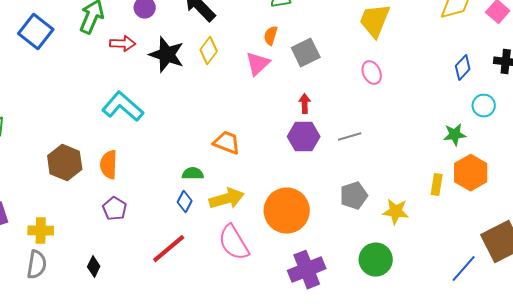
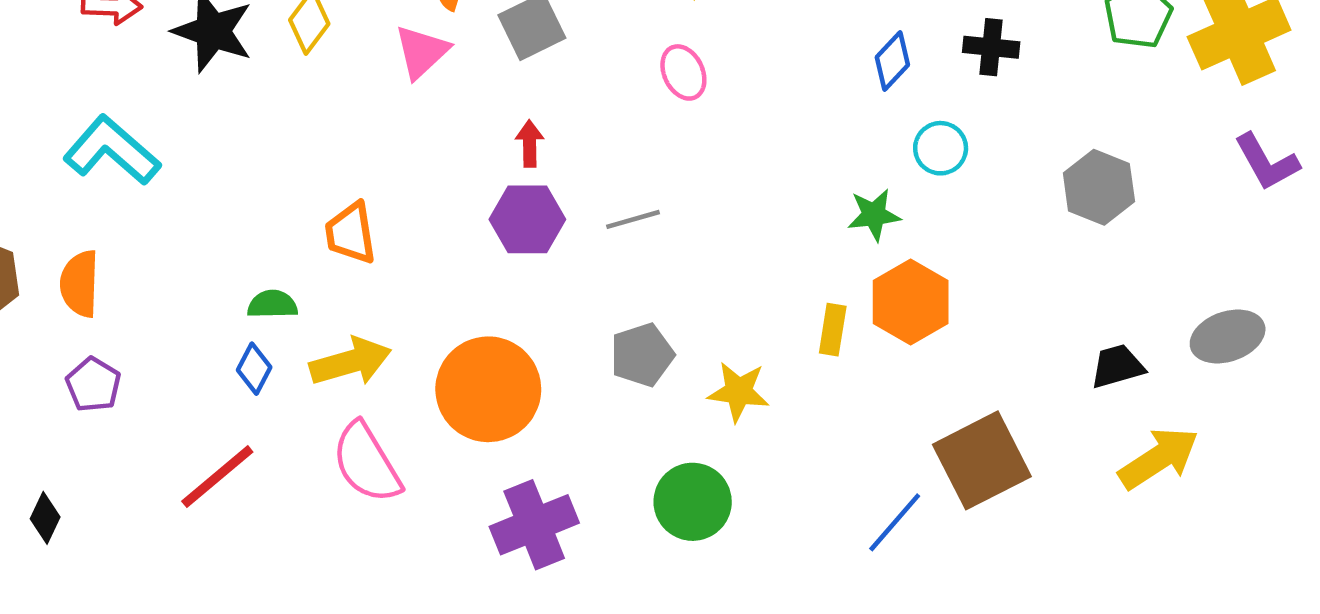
orange trapezoid: (227, 143) -> (351, 233), turned -120

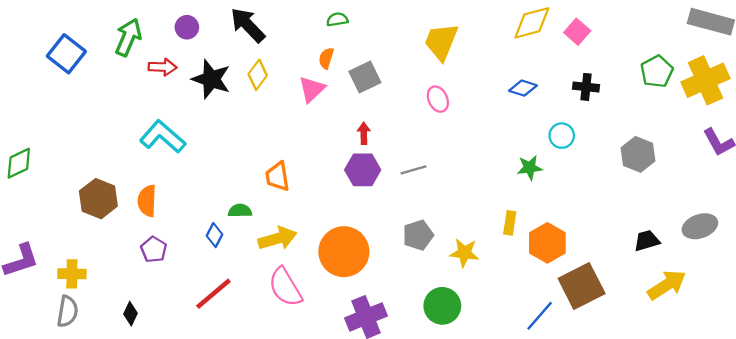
blue diamond: (892, 61) -> (523, 88), moved, turned 64
orange hexagon: (911, 302) -> (547, 243), moved
blue diamond: (254, 369) -> (215, 235), moved

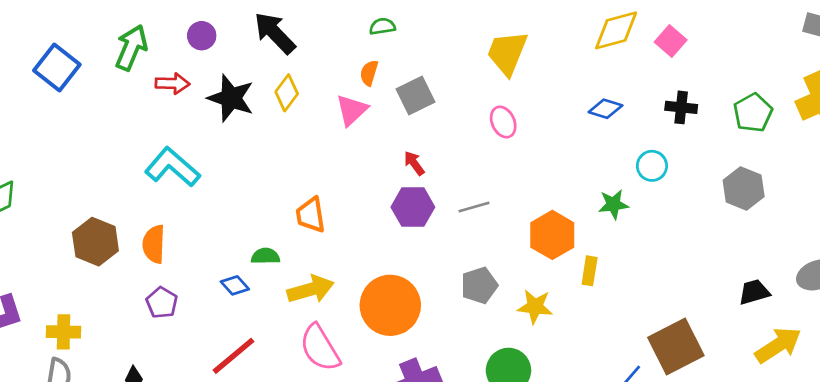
green pentagon: (657, 71) -> (753, 113), moved
red arrow: (364, 133) -> (414, 163), turned -35
blue diamond: (215, 235) -> (235, 285), turned -70
orange hexagon: (547, 243) -> (552, 235), moved

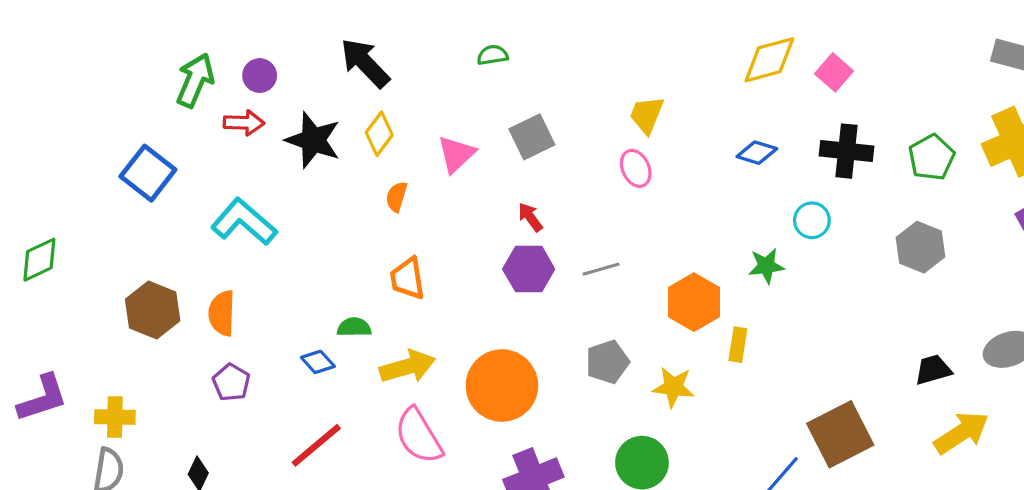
purple circle: (202, 36) -> (260, 76), moved
yellow trapezoid: (507, 53) -> (647, 115), moved, size x0.7
blue square: (57, 68) -> (148, 173), moved
orange semicircle: (369, 73) -> (397, 197), moved
black cross: (681, 107) -> (847, 151), size x1.4

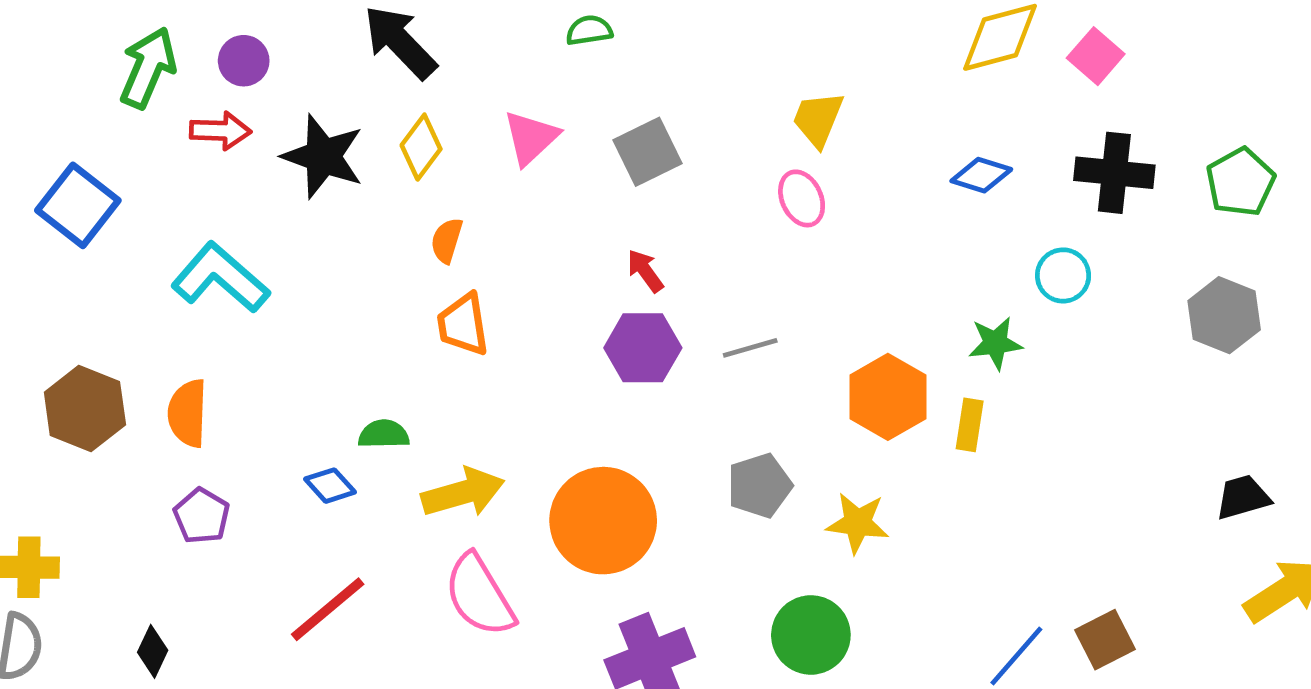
pink triangle: (456, 154) -> (531, 138), moved
orange trapezoid: (408, 279) -> (463, 324), moved
yellow rectangle: (738, 345) -> (970, 425), moved
brown square: (840, 434) -> (1105, 640), moved, size x0.6

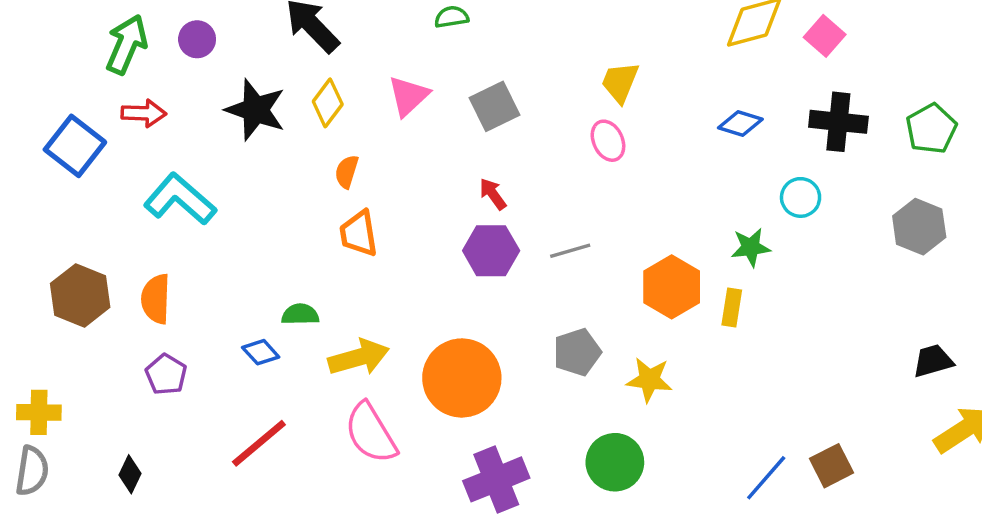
red arrow: (220, 131) -> (144, 113), moved

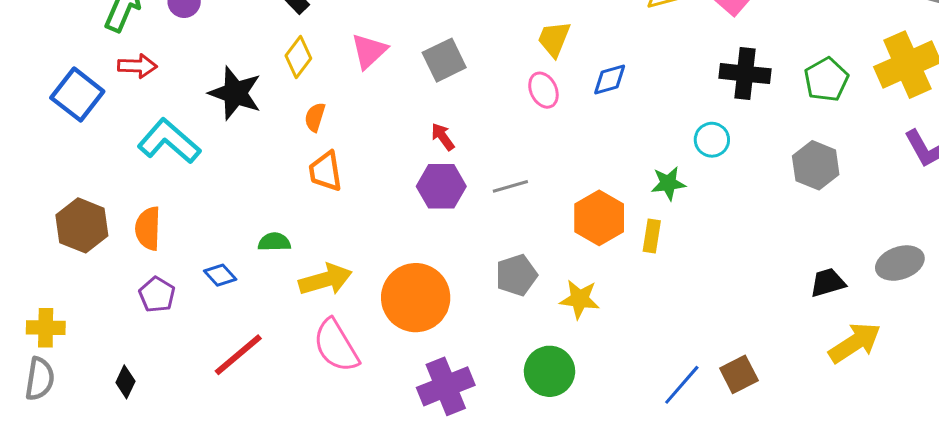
black star: (256, 110) -> (235, 93), moved
blue diamond: (740, 124) -> (610, 80), moved, turned -33
blue diamond: (261, 352) -> (220, 275), moved

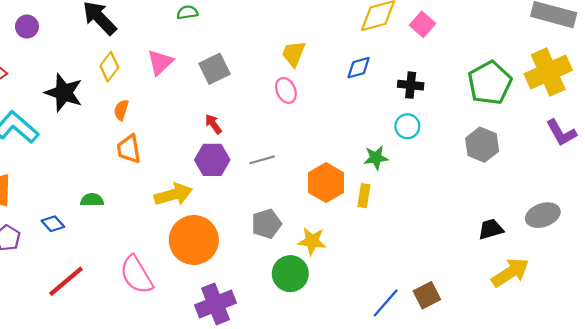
black cross: (745, 74) -> (411, 85), moved, size x0.7
blue diamond: (610, 80) -> (359, 68), moved
green pentagon: (826, 80) -> (490, 83), size x1.4
yellow arrow: (325, 280) -> (173, 195), moved
green circle: (550, 371) -> (290, 274), moved

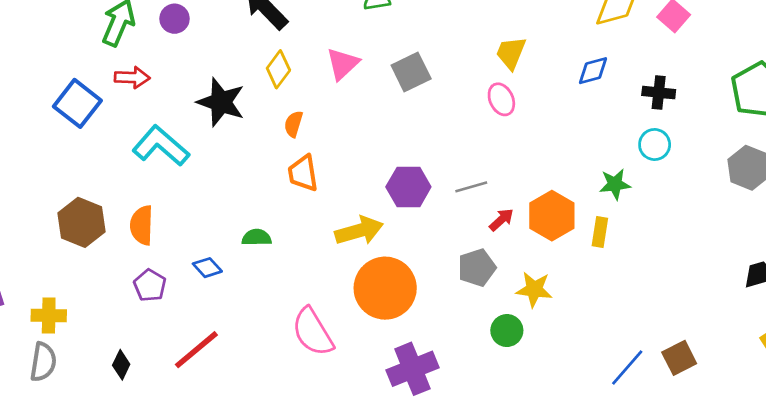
red arrow: (213, 124) -> (501, 220), moved, turned 84
green circle: (290, 274) -> (507, 331), size x0.7
red line: (66, 281) -> (196, 350), moved

